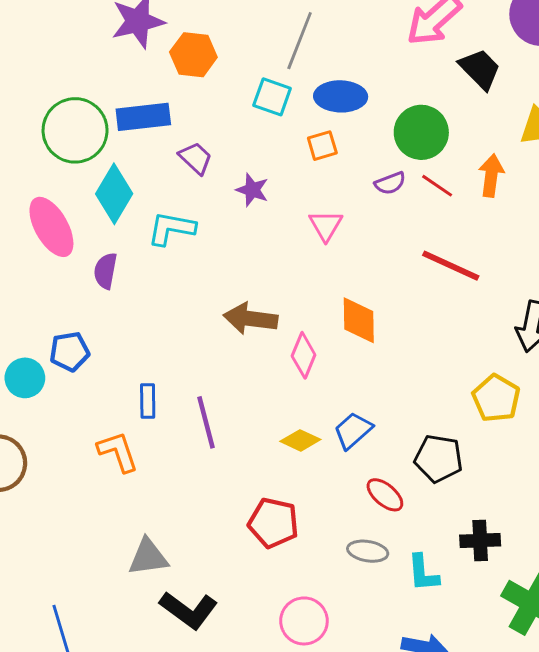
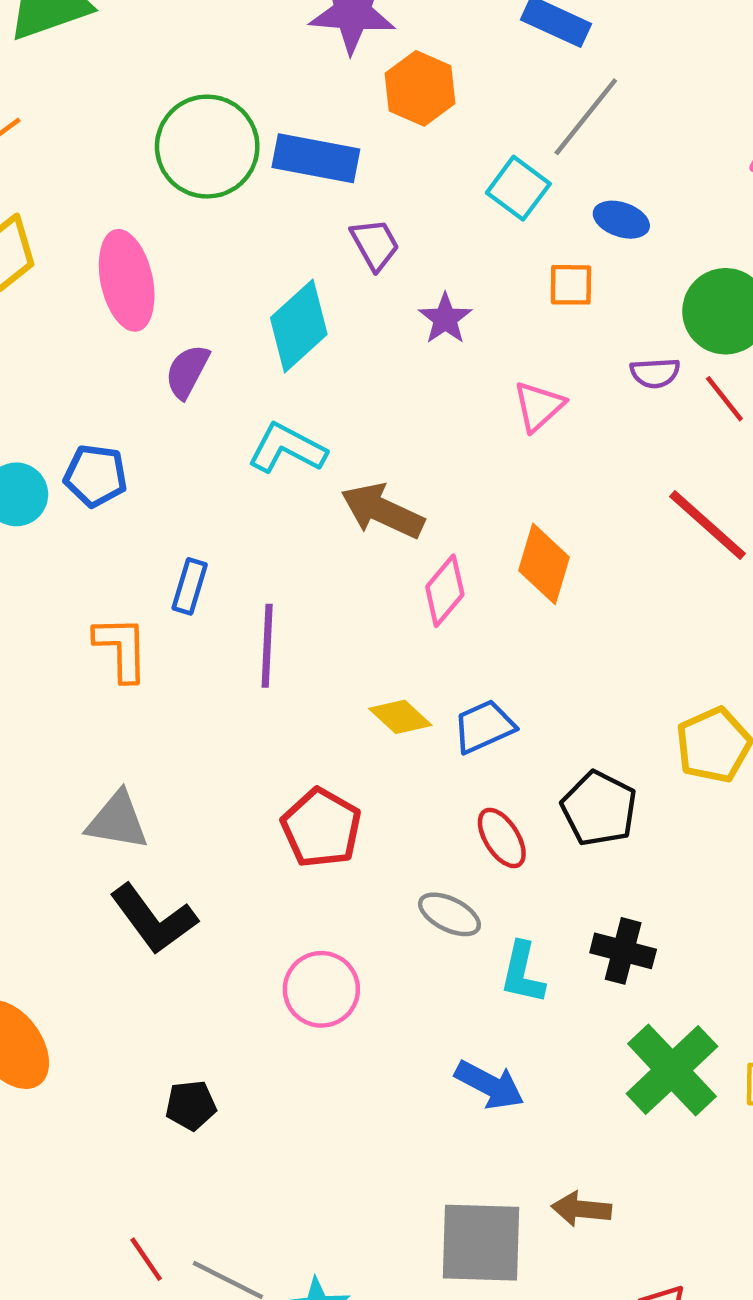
blue ellipse: (341, 96) -> (621, 220), size x0.7
cyan diamond: (114, 194) -> (299, 326), moved
cyan L-shape: (171, 228) -> (287, 448), moved

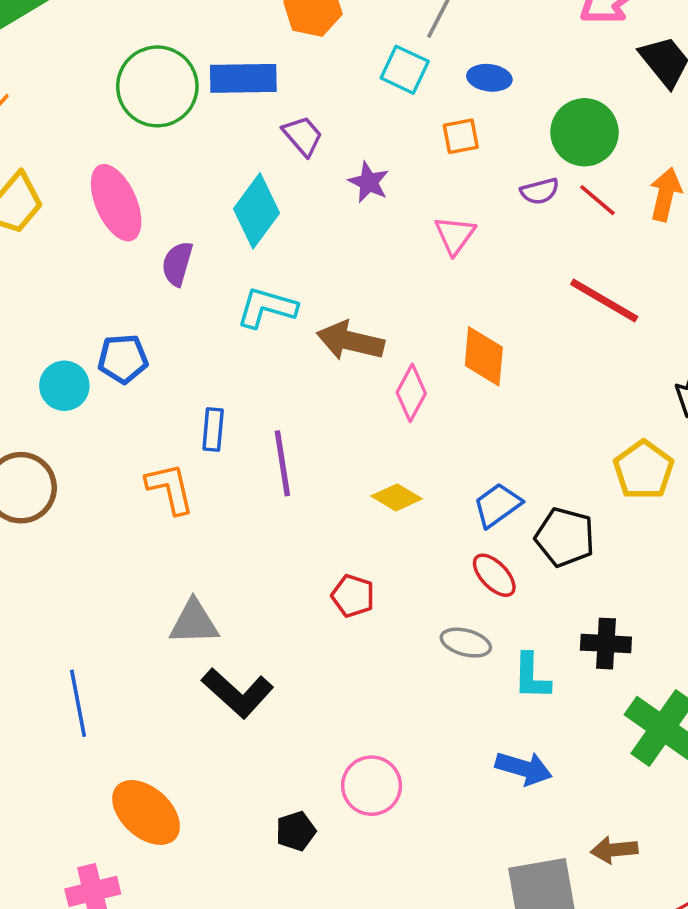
blue trapezoid: (484, 727) -> (497, 505), moved
red pentagon: (321, 828) -> (353, 596), size x0.7
pink circle: (321, 989) -> (372, 786), moved

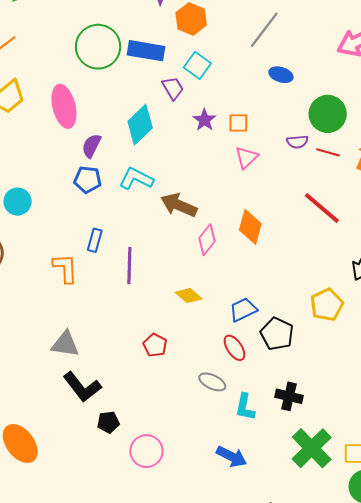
cyan square: (405, 70) -> (197, 65), moved
orange square: (461, 136) -> (238, 123), moved
red line: (597, 200) -> (328, 152), turned -35
blue pentagon: (123, 359) -> (88, 180), moved
black pentagon: (296, 831) -> (108, 422), moved

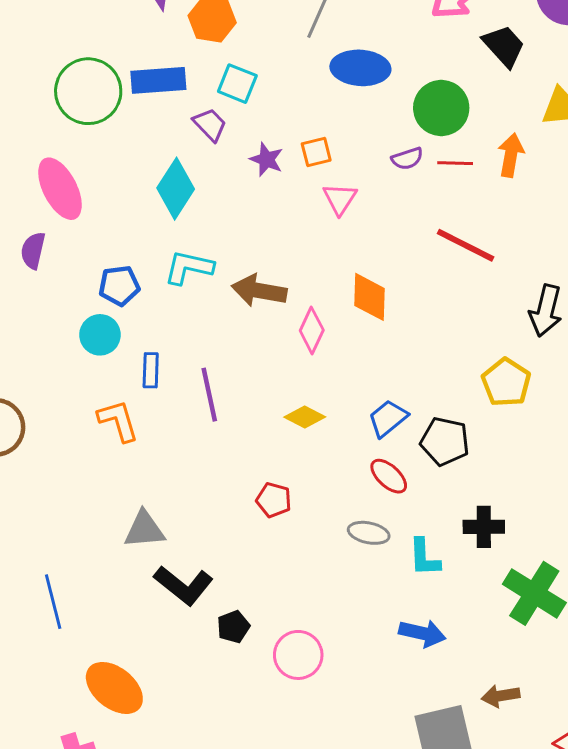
blue ellipse: (281, 75) -> (360, 68), size x1.6
purple semicircle: (91, 146) -> (33, 250), moved
cyan circle: (18, 202) -> (100, 335), moved

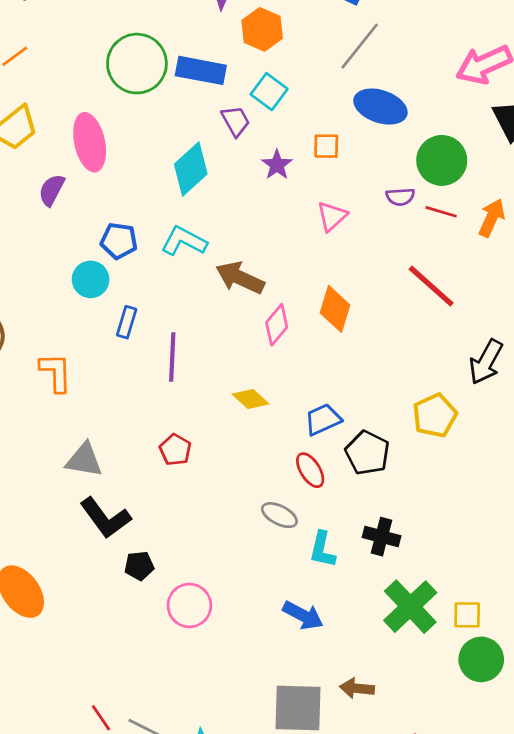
orange square: (316, 152) -> (326, 146), moved
orange L-shape: (118, 421) -> (56, 372), moved
red pentagon: (274, 500) -> (175, 450), moved

